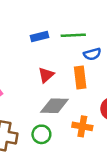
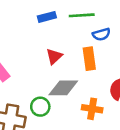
green circle: (41, 134) -> (40, 107), moved

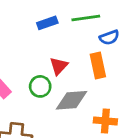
green circle: (40, 107) -> (40, 86), moved

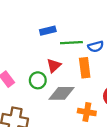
green line: (86, 18) -> (71, 43), moved

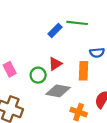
blue rectangle: (48, 31) -> (55, 31), turned -40
green line: (71, 43) -> (77, 23), moved

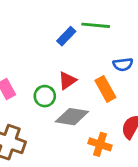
orange rectangle: (84, 71) -> (105, 89), turned -30

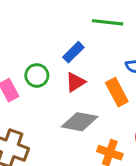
blue rectangle: (66, 36) -> (73, 52), moved
green circle: (45, 96) -> (37, 75), moved

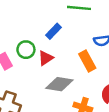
red triangle: (75, 82) -> (46, 58), moved

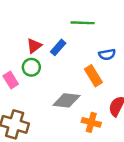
red triangle: (46, 58) -> (34, 46), moved

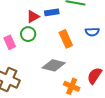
blue rectangle: (58, 47) -> (52, 12), moved, turned 32
orange rectangle: (93, 76) -> (66, 39), moved

